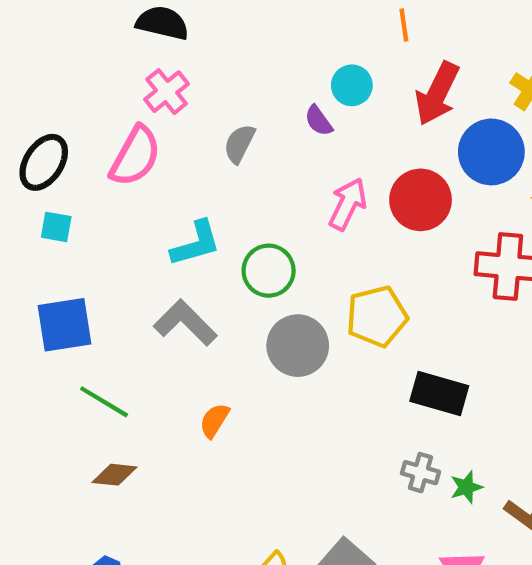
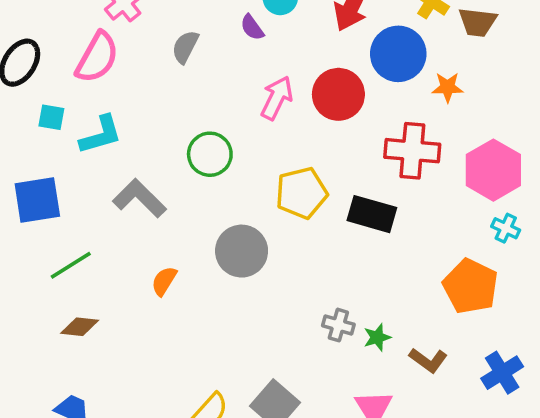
cyan square: (56, 227) -> (51, 117), moved
cyan L-shape: (196, 244) -> (101, 135), moved
gray circle: (298, 346) -> (242, 251), moved
black rectangle: (439, 393) -> (372, 214), moved
green line: (104, 402) -> (71, 265), turned -63

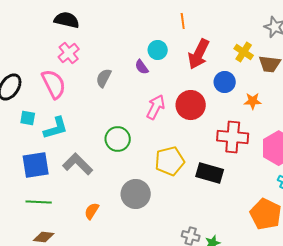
blue circle: (398, 54) -> (225, 82), size x0.7
pink semicircle: (97, 57) -> (54, 84), turned -56
blue square: (37, 200) -> (36, 165), moved
green line: (71, 265) -> (39, 202), turned 35

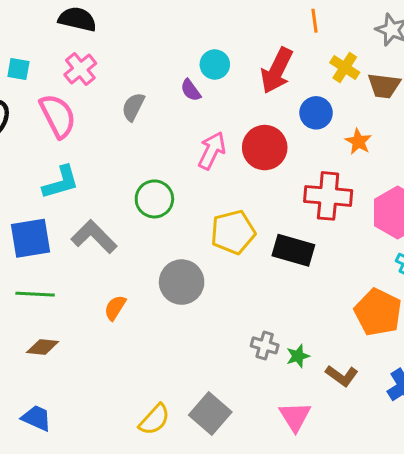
orange line: (183, 21) -> (315, 21), moved
orange star: (253, 101) -> (358, 142), turned 30
cyan square: (28, 118) -> (18, 69), moved

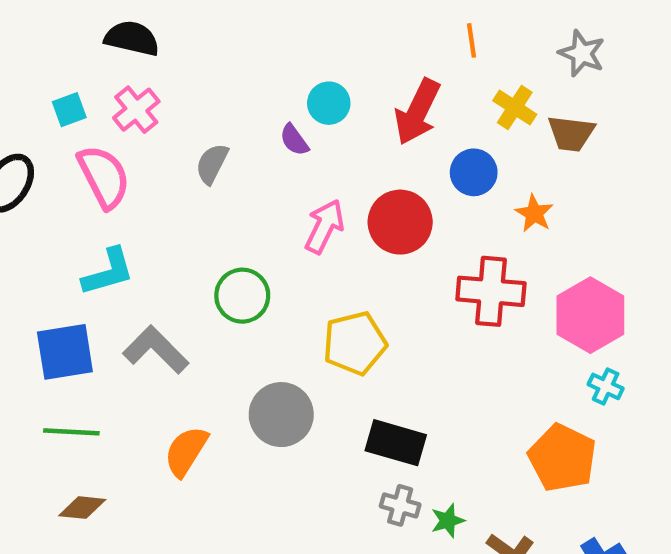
cyan square: (18, 69) -> (69, 110), moved, turned -30
black rectangle: (293, 250) -> (396, 443), moved
orange semicircle: (115, 308) -> (186, 451), size x1.4

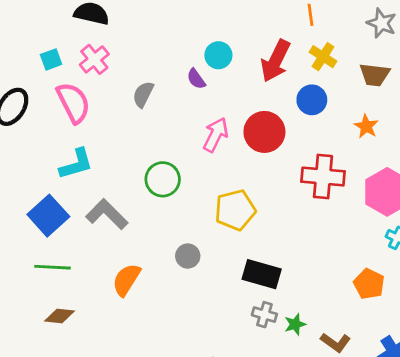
yellow cross: (515, 107) -> (323, 57), moved
orange star: (534, 213) -> (366, 126), moved
blue square: (65, 352) -> (48, 216), turned -33
gray circle: (281, 415) -> (188, 256), size x0.6
orange pentagon: (562, 458) -> (369, 284), size x0.7

